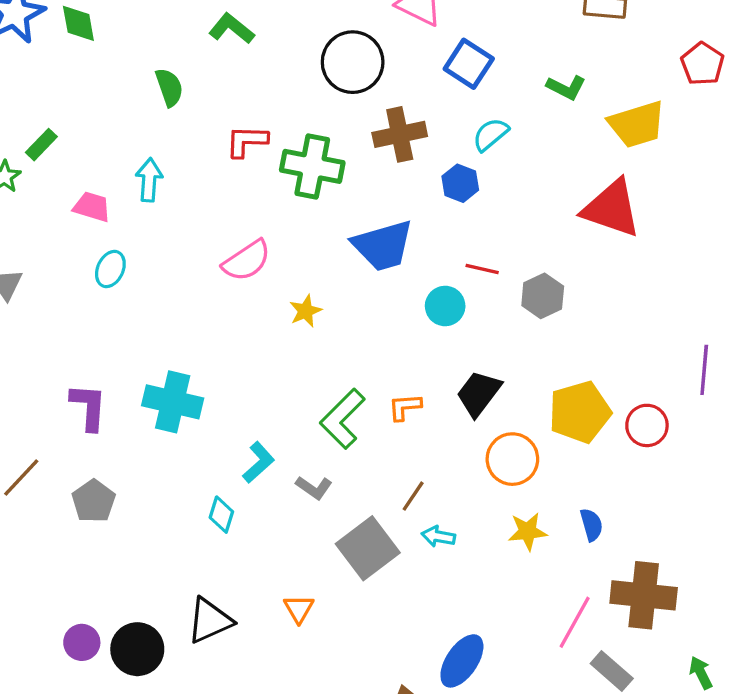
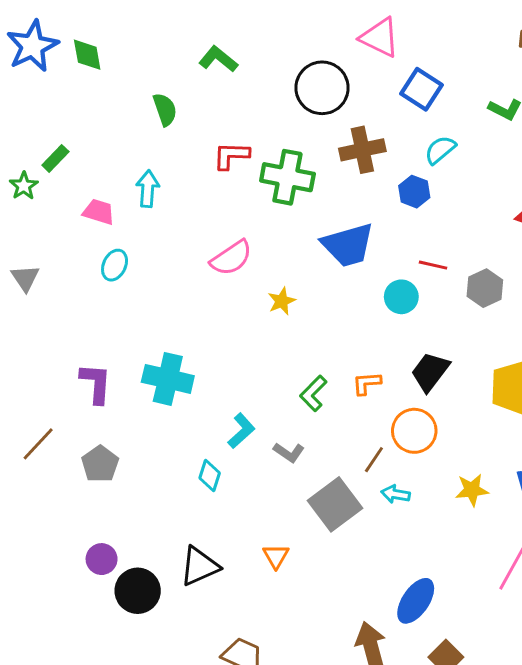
green L-shape: (343, 419) -> (313, 393), size x0.7
orange circle: (512, 459) -> (414, 431), moved
purple circle: (82, 642) -> (102, 559), moved

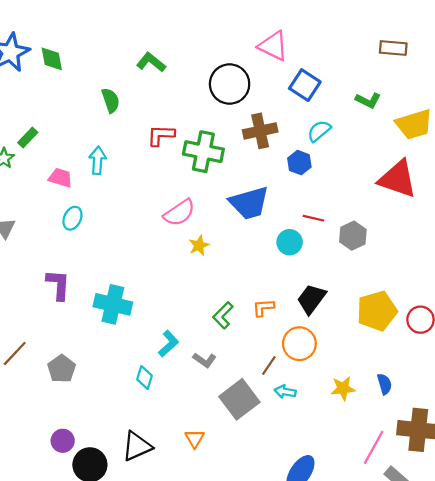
pink semicircle: (231, 258) -> (179, 213), moved
purple L-shape: (96, 383) -> (58, 285), moved

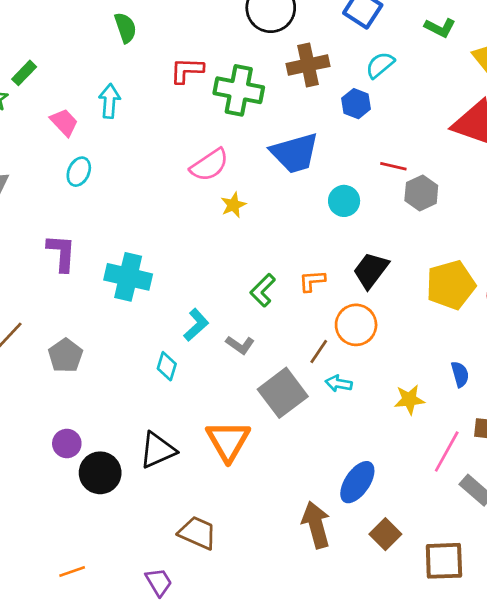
pink trapezoid: (60, 178) -> (64, 122), turned 30
red line: (314, 218) -> (393, 166), moved
yellow star: (343, 388) -> (409, 400), moved
orange triangle: (195, 439) -> (228, 441), size x1.8

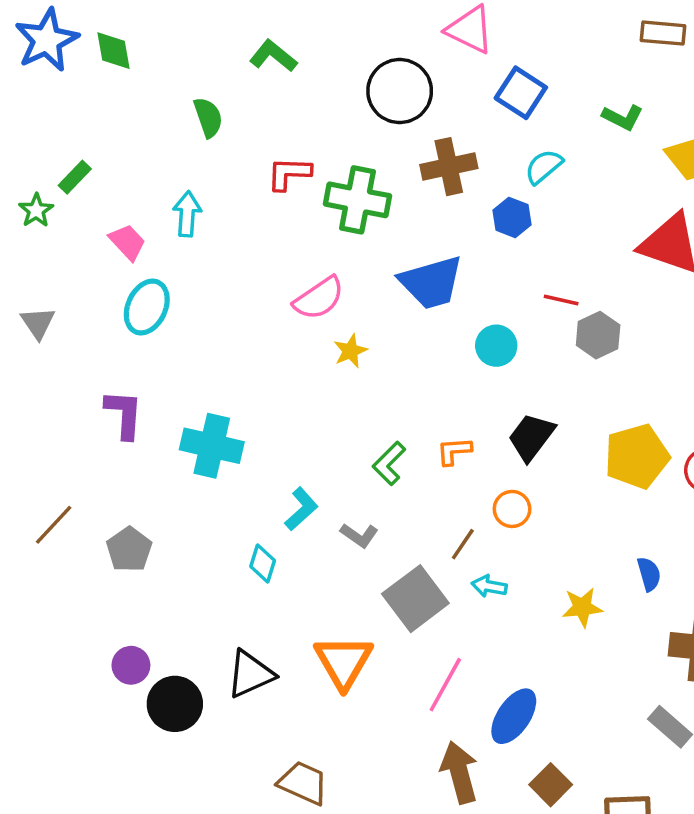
cyan ellipse: (79, 172) -> (147, 307), size x1.4
orange circle: (356, 325) -> (512, 509), size x0.7
pink line: (447, 451) -> (445, 685), moved

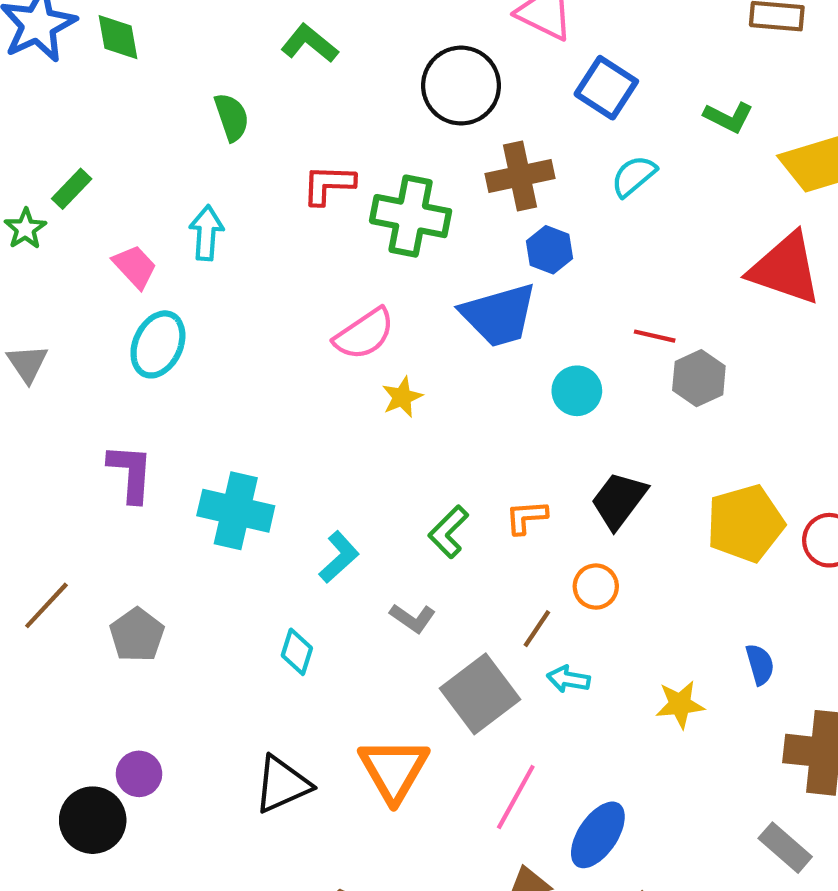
blue hexagon: (512, 217) -> (549, 250), moved
cyan L-shape: (301, 509) -> (339, 557), moved
black circle: (175, 704) -> (93, 820), moved

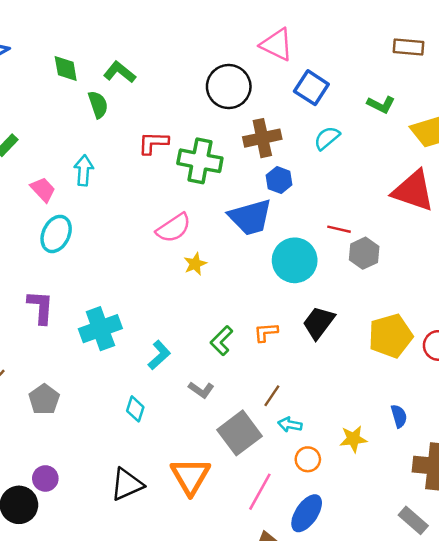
green diamond: (118, 37) -> (66, 69), moved
green L-shape: (310, 43) -> (120, 72), moved
cyan circle: (577, 391) -> (295, 260), size x1.6
cyan cross: (236, 511) -> (100, 329), turned -33
orange circle: (596, 587) -> (308, 459), moved

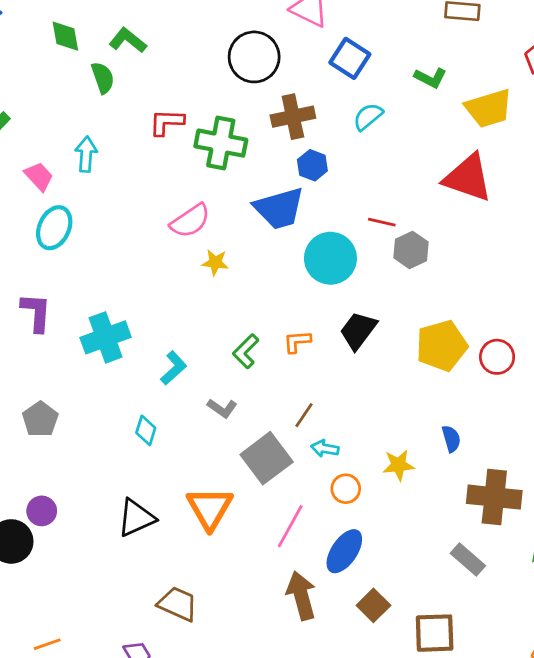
yellow star: (195, 264) -> (215, 262), turned 30

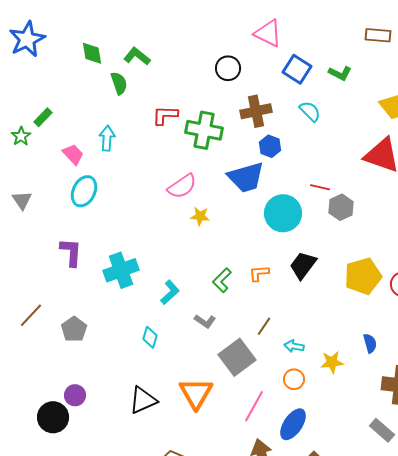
black circle: (254, 57) -> (228, 68), size x0.7
green L-shape: (430, 78) -> (340, 73), moved
cyan semicircle: (368, 117) -> (310, 111), turned 85
cyan arrow: (325, 448) -> (294, 346), moved

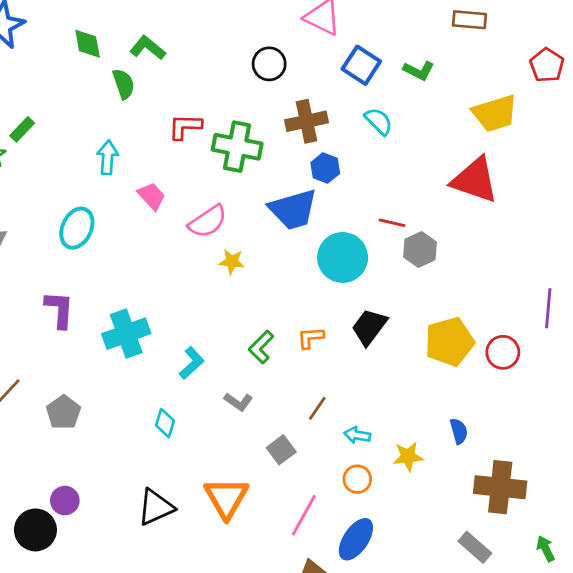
pink trapezoid: (73, 154) -> (152, 196), moved
gray square: (237, 357) -> (281, 450), size x0.6

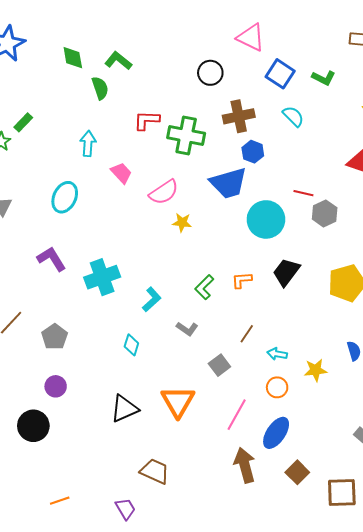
purple L-shape: (59, 310) -> (52, 259), turned -36
purple circle: (65, 501) -> (56, 386), moved

